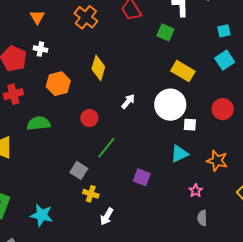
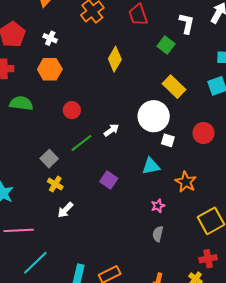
white cross: (40, 49) -> (50, 38), moved
yellow diamond: (98, 68) -> (115, 59), moved
white arrow: (128, 101) -> (111, 130), moved

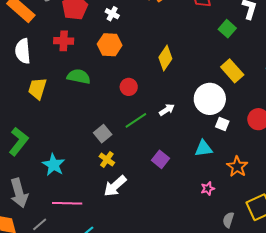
yellow diamond: (115, 59) -> (165, 58), moved
white arrow: (65, 210) -> (115, 186), size x1.4
gray semicircle: (158, 234) -> (228, 220), moved

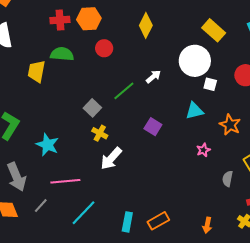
red cross: (64, 41) -> (60, 20), moved
red circle: (129, 87) -> (104, 48), moved
yellow trapezoid: (37, 89) -> (36, 71), moved

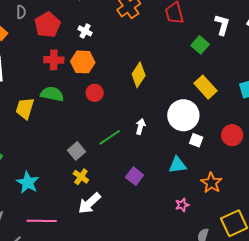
white arrow: (153, 77) -> (140, 126), turned -42

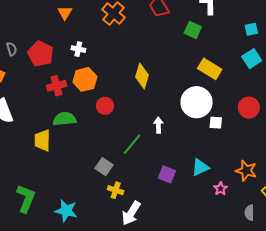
cyan triangle: (177, 165) -> (200, 167), moved
orange star: (211, 183) -> (246, 171), moved

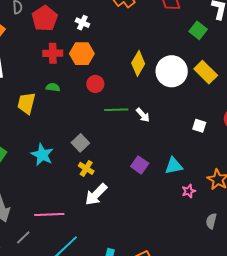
white circle: (197, 102) -> (172, 71), moved
green semicircle: (65, 119) -> (53, 87), size x0.6
white arrow: (158, 125) -> (143, 115), turned 126
green line: (132, 144) -> (116, 110), moved, turned 35
cyan star: (66, 211) -> (42, 155), moved

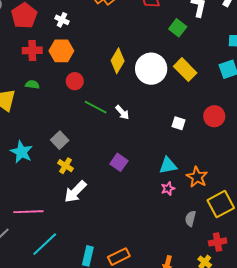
green line: (116, 110) -> (96, 107), turned 30
cyan triangle: (174, 166) -> (168, 165), moved

